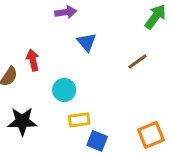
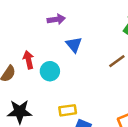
cyan circle: (64, 90) -> (50, 71), moved

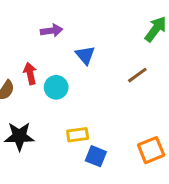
purple arrow: (56, 19) -> (52, 31), moved

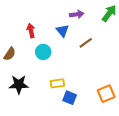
purple arrow: (52, 31) -> (77, 14), moved
red arrow: (30, 74) -> (31, 31), moved
brown line: (137, 75) -> (86, 43), moved

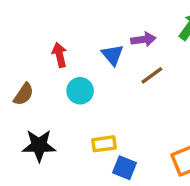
purple arrow: (77, 14) -> (143, 39), moved

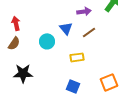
red arrow: (60, 55) -> (16, 23), moved
blue triangle: (113, 55) -> (66, 28), moved
yellow rectangle: (104, 144) -> (77, 57), moved

